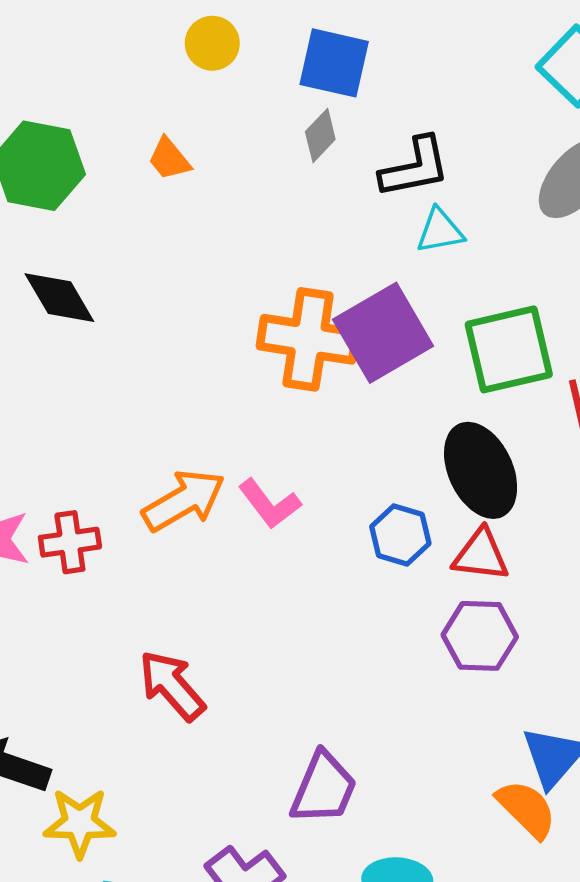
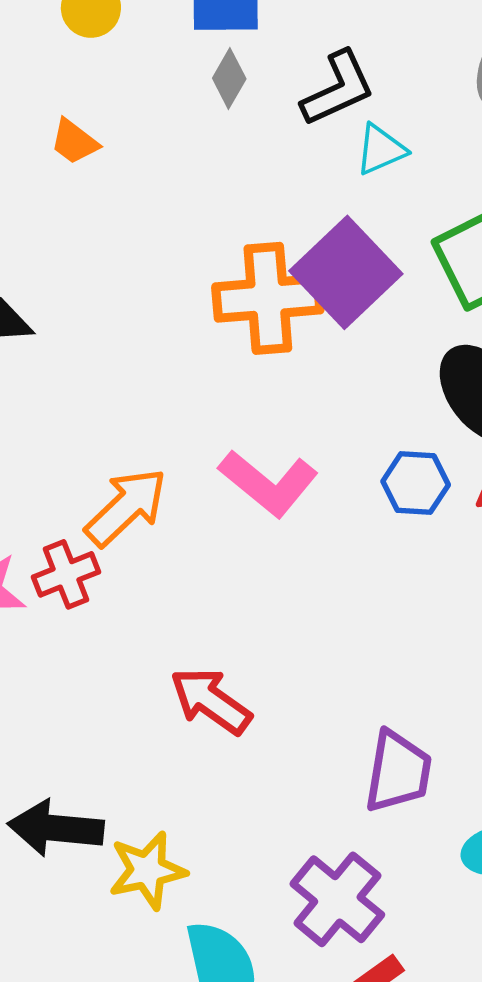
orange arrow: (184, 501) -> (126, 507), moved
pink L-shape: (269, 504) -> (268, 483), size x1.4

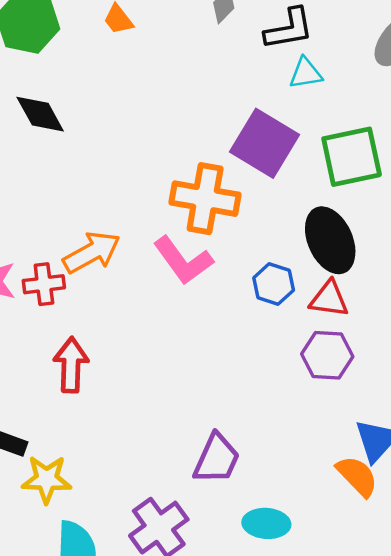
purple square: (346, 272) -> (264, 143), turned -30
orange cross: (268, 298) -> (205, 199), moved
red arrow: (211, 701) -> (71, 365), moved, turned 42

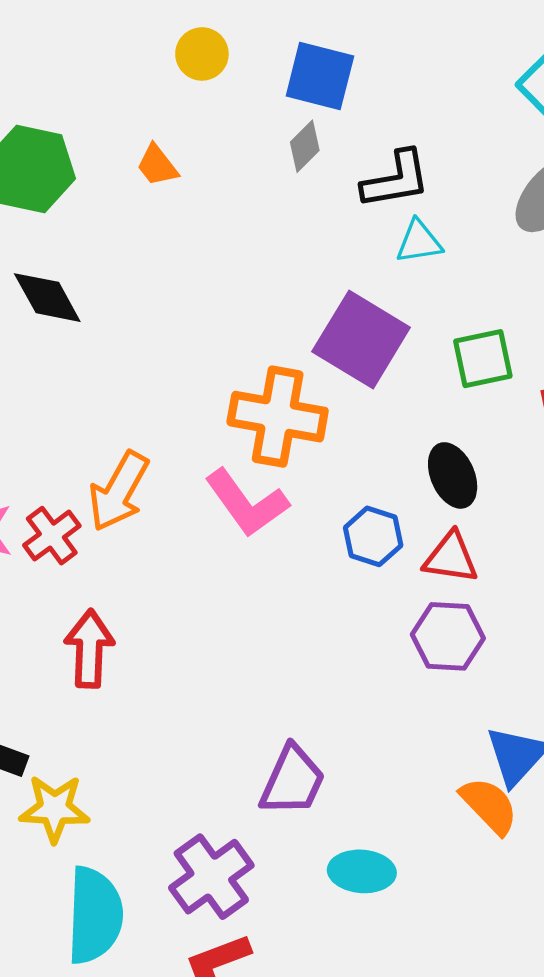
green square: (352, 157) -> (483, 359), size x0.7
black ellipse: (330, 240) -> (453, 475), size x0.7
orange arrow: (92, 252) -> (119, 491), turned 148
red cross: (44, 284) -> (52, 536), turned -30

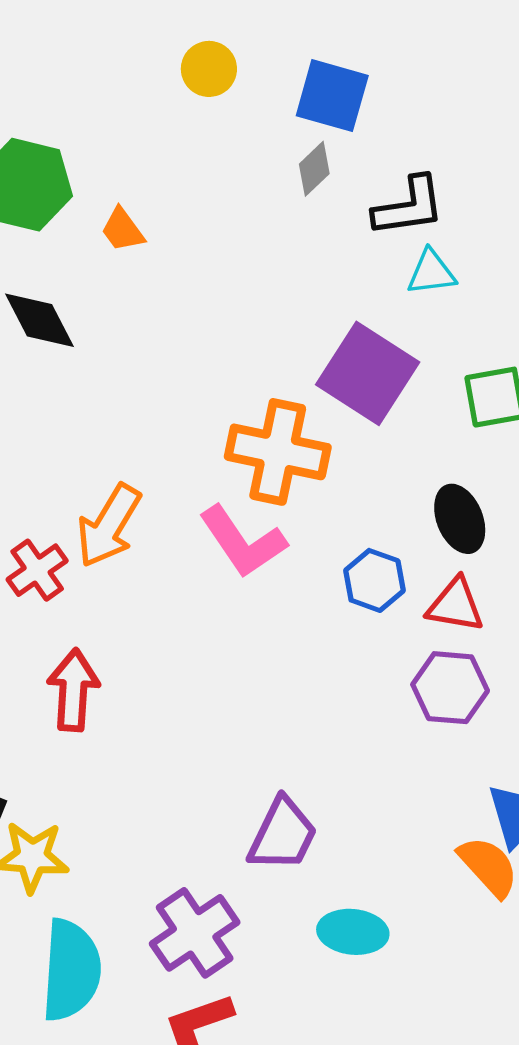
orange trapezoid: (157, 165) -> (123, 230), moved

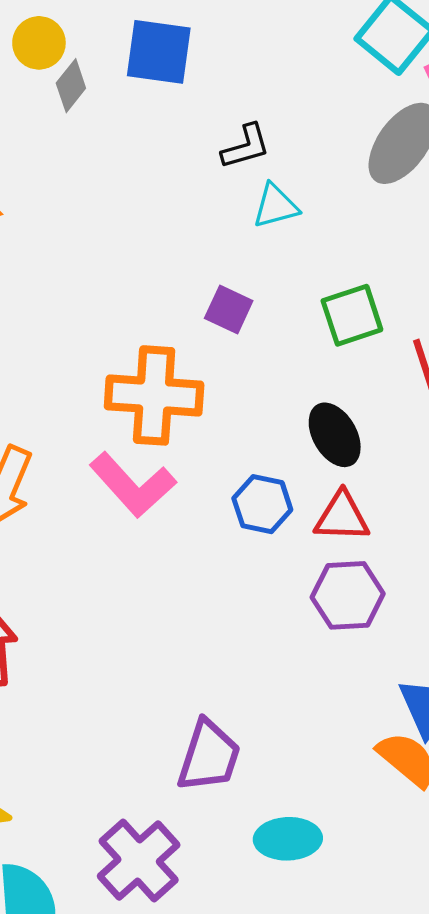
gray diamond: (314, 169) -> (71, 86), moved
black L-shape: (409, 206) -> (246, 147), size x0.7
purple square: (368, 373) -> (229, 309), size x0.5

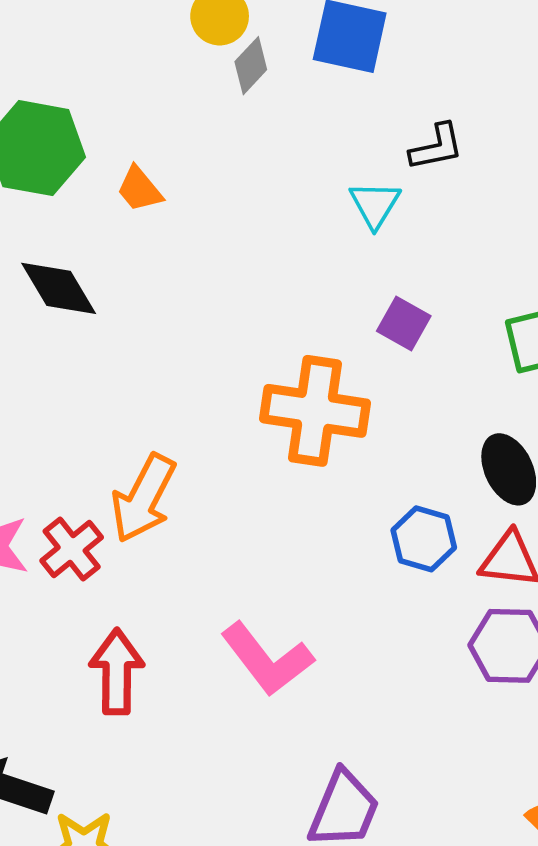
cyan triangle: (275, 206) -> (375, 204), moved, turned -48
pink L-shape: (133, 485) -> (267, 659), moved

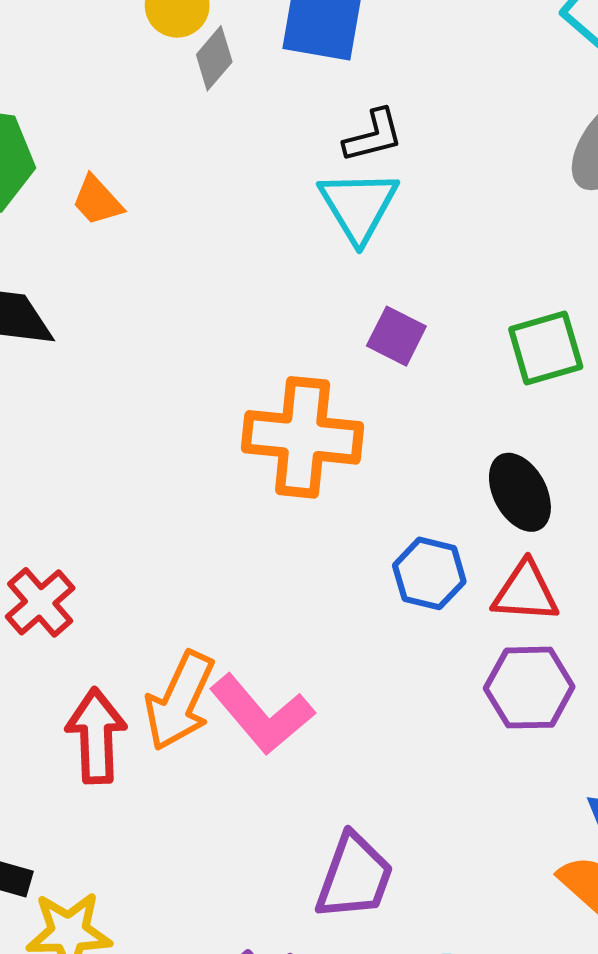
black L-shape: (436, 147) -> (373, 136), moved
cyan triangle: (375, 204) -> (358, 206), size x1.4
orange arrow: (143, 498) -> (180, 701), moved

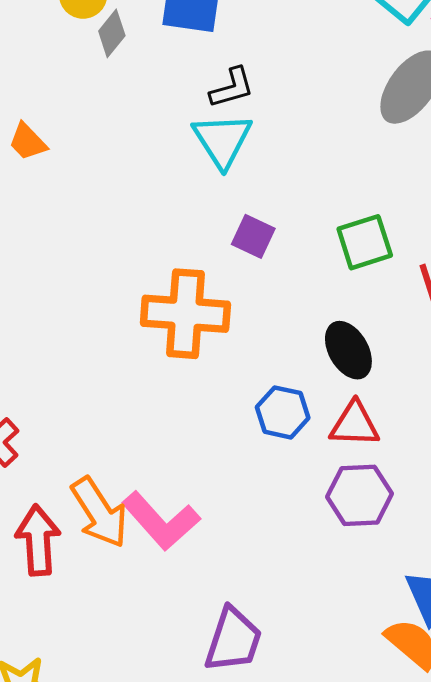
orange arrow: (180, 701) -> (99, 512), turned -56

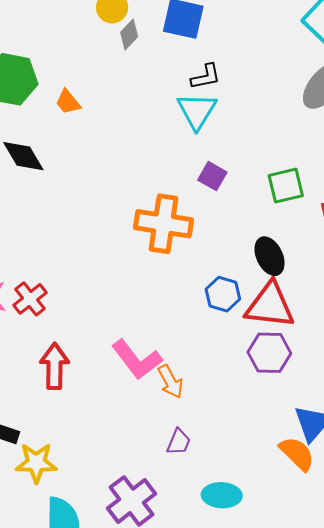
red triangle: (355, 424) -> (270, 306), size x1.5
orange arrow: (99, 512) -> (170, 382), moved, size x0.7
purple trapezoid: (233, 640) -> (179, 442), size x0.6

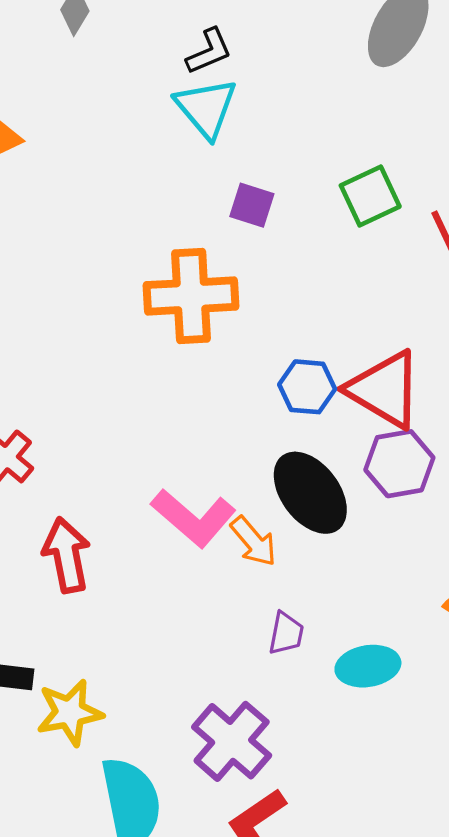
black ellipse: (270, 256) -> (310, 493), moved, size x1.4
red triangle: (270, 306) -> (385, 389), turned 36
cyan ellipse: (222, 495) -> (368, 666), moved

